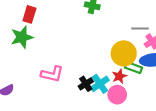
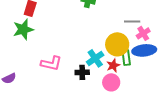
green rectangle: (133, 68) -> (126, 57), turned 63
black cross: (86, 84) -> (82, 72), turned 32
cyan cross: (100, 84) -> (95, 58), moved

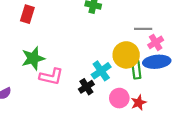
green star: (23, 29) -> (33, 58), moved
red star: (113, 65) -> (139, 103), moved
black cross: (82, 72) -> (86, 87), turned -32

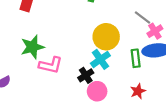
gray line: (143, 29) -> (142, 17), turned 36
yellow circle: (126, 55) -> (106, 37), moved
pink circle: (119, 98) -> (97, 91), moved

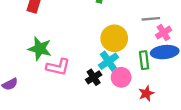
gray line: (142, 17) -> (151, 19), turned -42
green star: (32, 47) -> (40, 49), turned 30
pink circle: (97, 91) -> (121, 77), moved

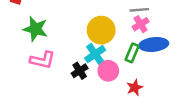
pink cross: (164, 33) -> (141, 24), moved
green star: (40, 49) -> (35, 29), moved
green rectangle: (144, 60) -> (132, 53), turned 30

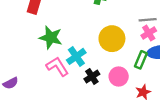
cyan cross: (95, 54) -> (76, 56), moved
pink L-shape: (43, 60) -> (57, 66), turned -135

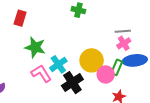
yellow circle: (112, 39) -> (92, 60), moved
black cross: (92, 76) -> (72, 83), size x1.5
pink circle: (119, 76) -> (106, 75), moved

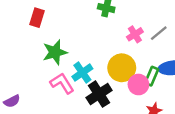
gray line: (123, 31) -> (159, 33), turned -35
pink cross: (124, 43) -> (135, 34), moved
green star: (35, 47) -> (55, 52), turned -30

